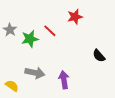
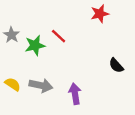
red star: (75, 17) -> (100, 14), moved
yellow semicircle: (12, 86) -> (13, 84), moved

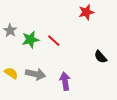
red line: (59, 36) -> (54, 41), moved

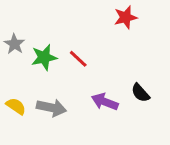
black semicircle: (101, 57) -> (140, 93), moved
purple arrow: (65, 81) -> (105, 102), moved, turned -60

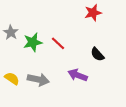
black semicircle: (140, 93) -> (97, 54), moved

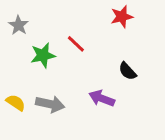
gray star: (11, 32) -> (19, 25), moved
red line: (58, 43) -> (76, 44), moved

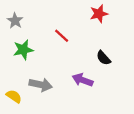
green star: (43, 55) -> (23, 50), moved
yellow semicircle: (16, 103) -> (14, 96), moved

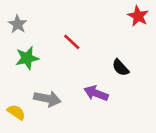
red star: (99, 14) -> (138, 16), moved, turned -30

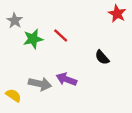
green star: (27, 58) -> (33, 39), moved
purple arrow: (96, 93) -> (66, 79), moved

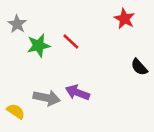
red star: (117, 14) -> (124, 19), moved
black semicircle: (102, 57) -> (139, 67), moved

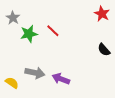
red star: (124, 19) -> (102, 14), moved
purple arrow: (78, 93) -> (61, 79), moved

